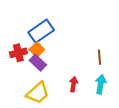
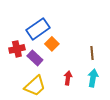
orange square: (37, 50) -> (52, 44), moved

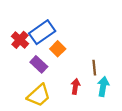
red cross: (17, 49) -> (20, 40), moved, turned -35
brown line: (92, 53) -> (94, 68), moved

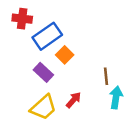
red cross: (20, 40) -> (22, 19), moved, turned -35
red arrow: (75, 86) -> (73, 100), moved, turned 32

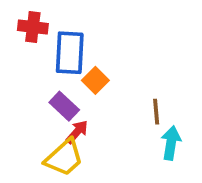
blue rectangle: (47, 36) -> (70, 53), turned -52
red arrow: (73, 100) -> (77, 132), moved

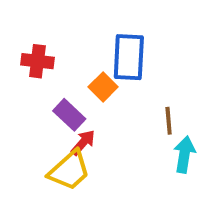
red cross: (33, 27) -> (37, 61), moved
blue rectangle: (70, 53) -> (129, 57), moved

